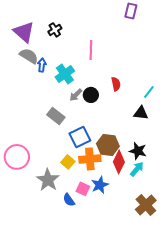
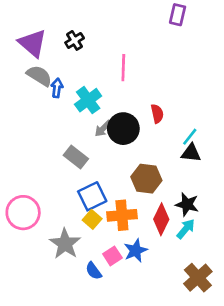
cyan line: (149, 92) -> (190, 137), moved
black circle: (91, 95) -> (123, 129), size x1.5
blue square: (80, 137) -> (92, 196), moved
brown hexagon: (108, 145) -> (146, 179), moved
pink square: (83, 189) -> (112, 256), turned 32

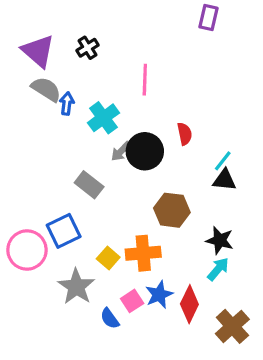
blue square: (92, 196) -> (64, 231), moved
red diamond: (161, 219) -> (189, 304), moved

